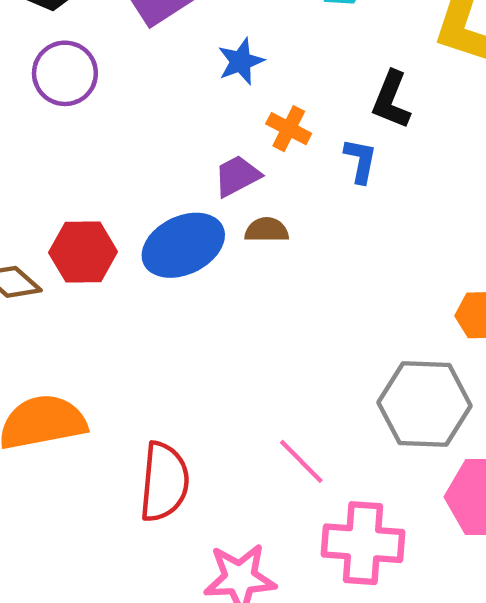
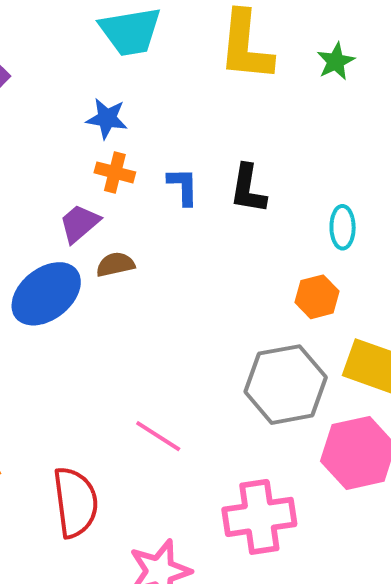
blue star: (241, 61) -> (107, 118), moved, turned -30
black L-shape: (391, 100) -> (248, 189), moved
pink line: (301, 461) -> (158, 436), moved

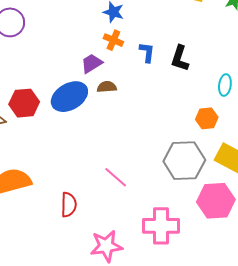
red semicircle: (75, 502) -> (69, 205), size x0.7

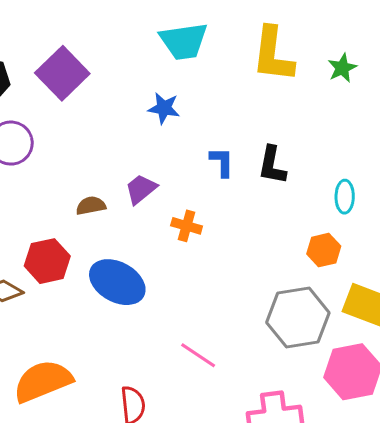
orange cross: (113, 40) -> (187, 226), moved
brown semicircle: (107, 87) -> (91, 206), moved
blue ellipse: (69, 97) -> (117, 282), moved, turned 66

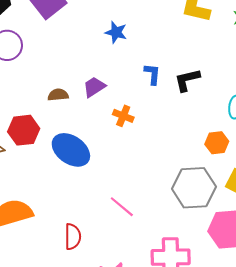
black L-shape: (272, 165) -> (187, 80), turned 60

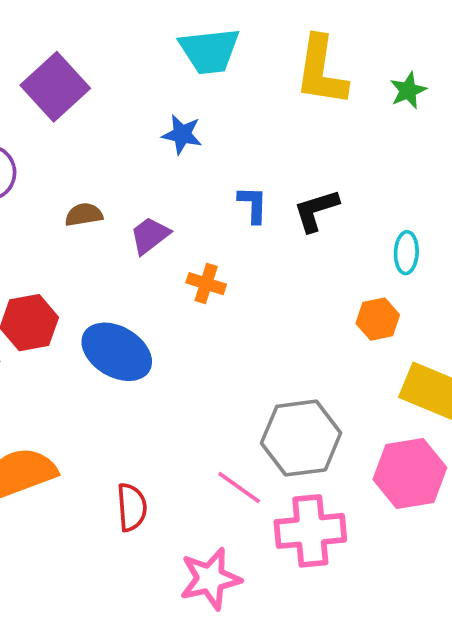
brown semicircle: (58, 95) -> (84, 215), moved
gray hexagon: (194, 188) -> (301, 438), moved
pink line: (122, 207) -> (239, 487), moved

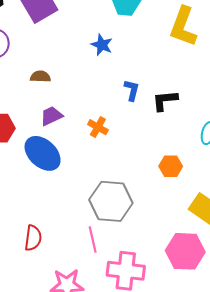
purple trapezoid: (150, 235) -> (51, 116), moved
orange hexagon: (378, 319) -> (171, 166), moved
gray hexagon: (301, 438) -> (111, 201), moved
pink line: (239, 487) -> (93, 240), turned 30

